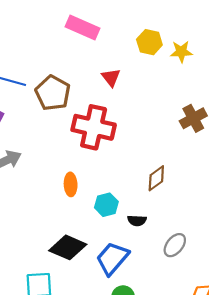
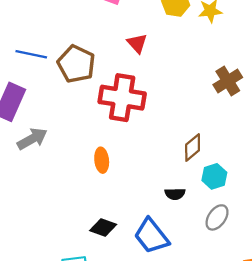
cyan hexagon: (106, 205) -> (214, 176), moved
black diamond: (68, 247) -> (103, 228), size x0.7
blue trapezoid: (112, 258) -> (151, 236), turned -75

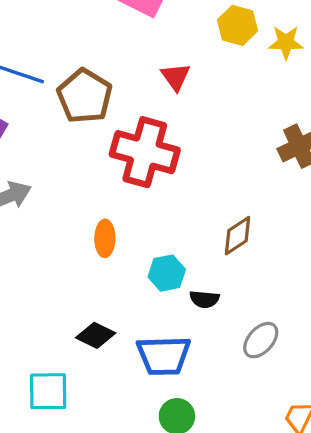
cyan hexagon: (214, 176) -> (167, 273), moved
blue trapezoid: (151, 236) -> (164, 356), turned -60

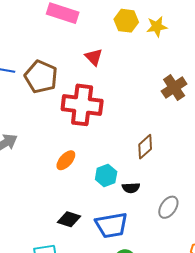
orange ellipse: (105, 238) -> (66, 160), turned 50

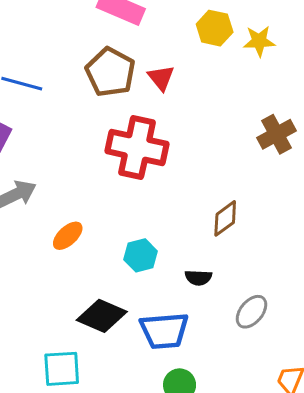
brown pentagon: (41, 77) -> (110, 72), moved
orange ellipse: (66, 160) -> (68, 236), moved
cyan hexagon: (106, 175) -> (141, 255), moved
black diamond: (69, 219) -> (102, 316), size x1.4

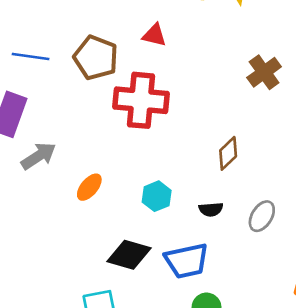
brown pentagon: (110, 72) -> (96, 58), moved
red triangle: (161, 78) -> (154, 35), turned -30
gray ellipse: (251, 312) -> (262, 216), moved

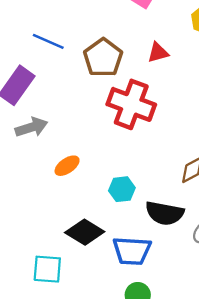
red triangle: (154, 35) -> (158, 53), turned -45
black semicircle: (211, 209) -> (165, 213), size x1.8

